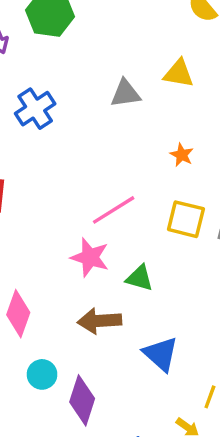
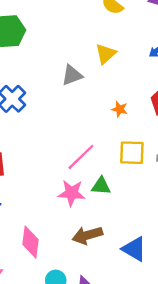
yellow triangle: (179, 74) -> (106, 54), turned -40
green triangle: (140, 278) -> (101, 186), moved

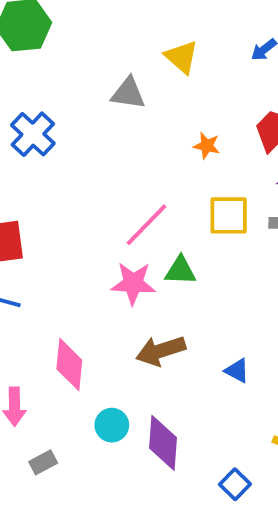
yellow triangle: (106, 54) -> (182, 57), turned -35
gray triangle: (72, 75) -> (128, 93), turned 30
blue triangle: (134, 249) -> (237, 371), size x0.6

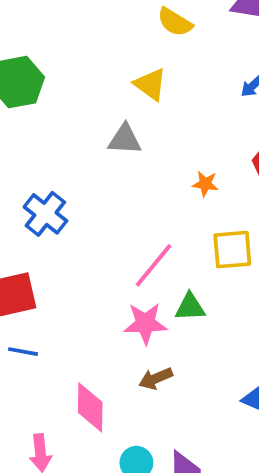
yellow triangle: (182, 57) -> (150, 84), moved
blue cross: (33, 134) -> (45, 214), moved
brown arrow: (161, 351) -> (156, 378), moved, size x0.7

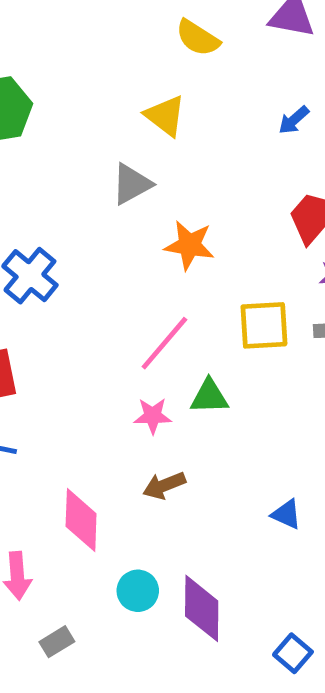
gray triangle: (125, 139) -> (132, 184), turned -33
orange star: (205, 184) -> (189, 245), moved, size x1.5
pink star: (145, 323) -> (153, 416), size x0.7

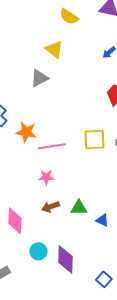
orange star: (189, 245) -> (26, 132), moved
pink line: (164, 343) -> (52, 146), turned 40
green triangle: (209, 397) -> (79, 208), moved

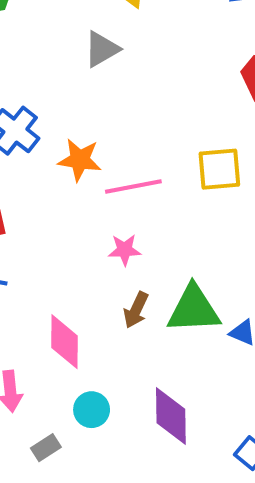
brown arrow: (51, 207) -> (136, 310), turned -42
green triangle: (79, 208) -> (194, 309), size x1.6
cyan circle: (38, 251) -> (92, 410), moved

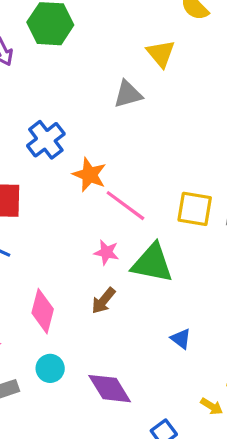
pink line: (133, 187) -> (125, 206), turned 33
green triangle: (194, 309) -> (152, 263), moved
purple diamond: (171, 416) -> (110, 389), turned -45

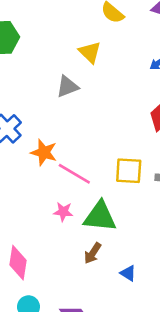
brown arrow: (103, 301) -> (93, 253), moved

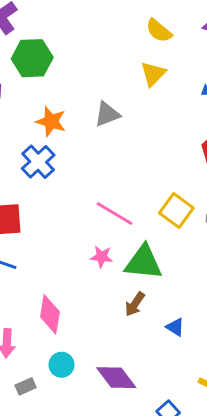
yellow triangle: (90, 52) -> (153, 74), moved, turned 30
orange star: (44, 152) -> (51, 121), moved
yellow square: (129, 171) -> (176, 211), turned 32

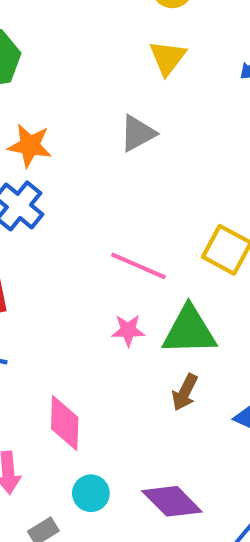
gray triangle: (107, 114) -> (138, 133), moved

